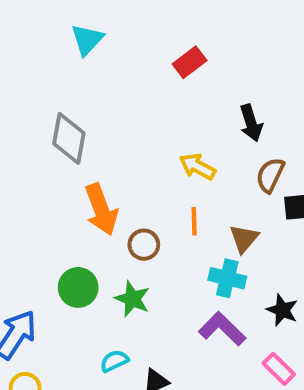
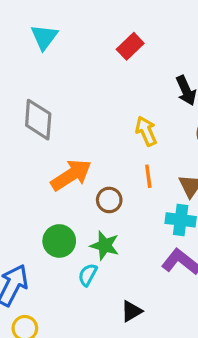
yellow arrow: (197, 166) -> (146, 131), turned 44
orange arrow: (101, 209) -> (71, 175), turned -96
cyan semicircle: (114, 361) -> (88, 275), moved, turned -30

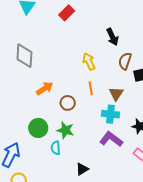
red rectangle: (130, 46) -> (67, 13), moved
orange arrow: (71, 175) -> (45, 88), size x0.7
cyan semicircle: (88, 275) -> (56, 148), turned -32

